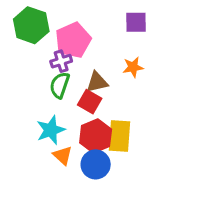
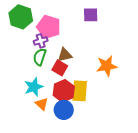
pink pentagon: (73, 40) -> (49, 27), turned -30
orange star: (133, 67) -> (107, 66), moved, size x1.5

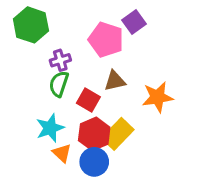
purple square: (91, 15) -> (134, 22), turned -35
pink pentagon: (49, 27) -> (106, 40), moved
brown triangle: (65, 55) -> (115, 81), moved
yellow rectangle: (80, 91) -> (118, 134), turned 40

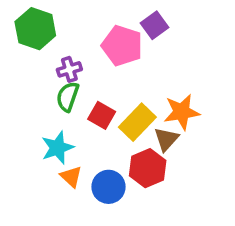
brown triangle: (115, 81) -> (166, 139), moved, turned -35
red hexagon: (94, 134) -> (148, 168), moved
yellow rectangle: (118, 134) -> (137, 122), moved

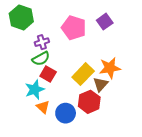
purple square: (154, 25) -> (105, 22), moved
green semicircle: (68, 97) -> (41, 59), turned -138
red square: (102, 115) -> (48, 74), moved

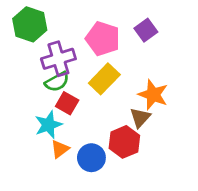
purple cross: (42, 42) -> (58, 59), size x1.6
orange star: (110, 68) -> (153, 95), turned 30
yellow rectangle: (83, 74) -> (104, 79), moved
orange triangle: (43, 107) -> (60, 149), turned 40

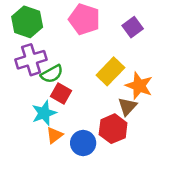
pink pentagon: (103, 39) -> (84, 19), moved
purple cross: (58, 59) -> (31, 60), moved
yellow rectangle: (104, 79) -> (110, 71), moved

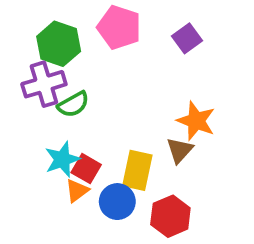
green hexagon: (27, 22) -> (59, 44), moved
yellow rectangle: (110, 71) -> (137, 170), moved, turned -32
red square: (61, 94) -> (86, 169), moved
red hexagon: (113, 129) -> (170, 216), moved

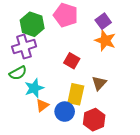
green semicircle: (73, 104) -> (18, 73), moved
orange star: (196, 121) -> (105, 40), moved
red square: (86, 169) -> (72, 61), moved

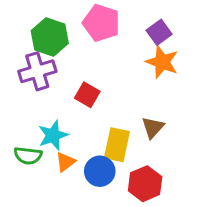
red square: (72, 61) -> (87, 95), moved
green semicircle: (18, 73) -> (28, 156), moved, turned 36

